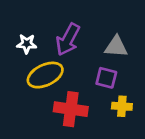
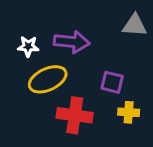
purple arrow: (68, 39) -> (72, 42), turned -112
gray triangle: (116, 47) -> (135, 25), moved

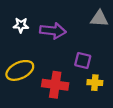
white star: (28, 46) -> (21, 25), moved
yellow ellipse: (48, 79) -> (20, 70), moved

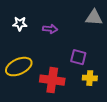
purple arrow: (53, 31) -> (50, 29), size x0.6

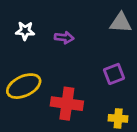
purple square: (78, 57) -> (114, 74), moved, turned -35
yellow cross: (90, 78) -> (118, 118), moved

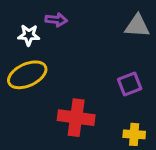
purple arrow: (64, 38) -> (56, 20), moved
yellow ellipse: (24, 86) -> (27, 75), moved

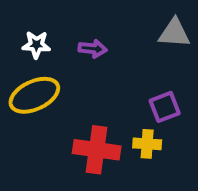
purple arrow: (56, 20) -> (93, 49), moved
yellow cross: (134, 134) -> (147, 144), moved

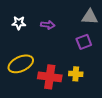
yellow ellipse: (34, 95) -> (21, 64), moved
purple square: (165, 107) -> (84, 42), moved

